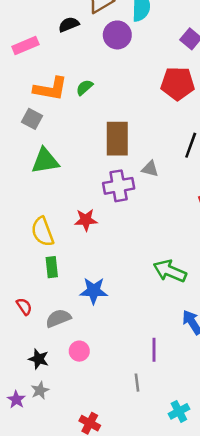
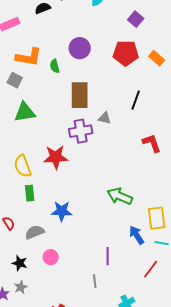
purple circle: (117, 35) -> (80, 48), moved
green semicircle: (84, 87) -> (55, 66), moved, turned -64
red star: (86, 220) -> (56, 157), size x1.4

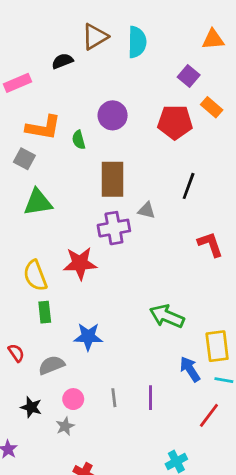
orange rectangle: (157, 58) -> (212, 107), moved
gray line: (95, 281) -> (114, 398), moved
gray star: (21, 287) -> (65, 426), moved

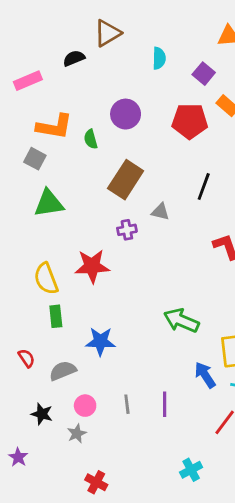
cyan semicircle: (137, 42) -> (159, 58), moved, size x0.7
brown rectangle: (113, 179) -> (126, 180), turned 33
purple cross: (114, 228) -> (127, 230), size x0.6

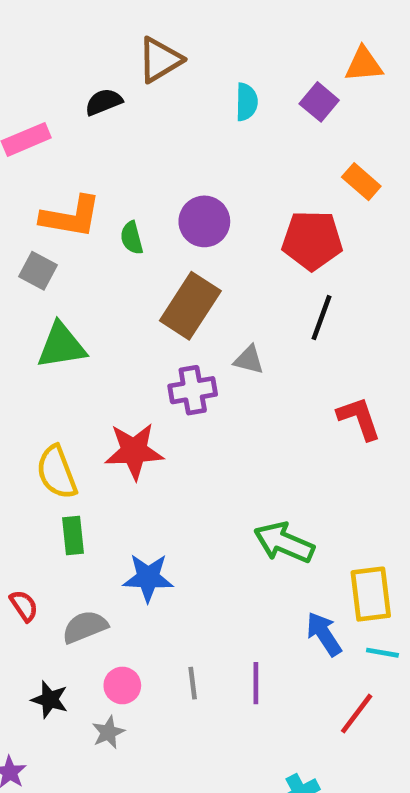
purple square: (204, 74) -> (319, 102), moved
purple circle: (126, 114) -> (204, 221), moved
red pentagon: (190, 121) -> (312, 240), moved
purple cross: (127, 230) -> (193, 390), size x1.4

